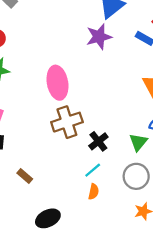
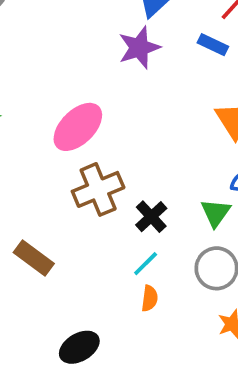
pink ellipse: (57, 83) -> (78, 127), turned 60
brown rectangle: (25, 176) -> (34, 258), moved, size x1.5

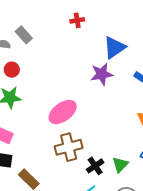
green triangle: (216, 213) -> (120, 165), moved

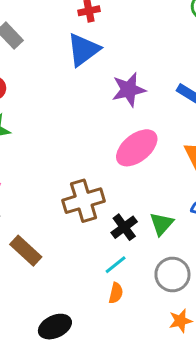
blue triangle: (114, 47) -> (83, 50), moved
pink ellipse: (63, 112) -> (137, 148), moved

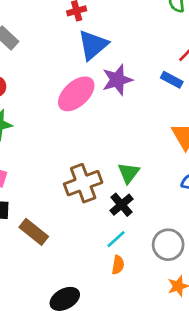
blue triangle: (83, 50) -> (93, 45), moved
pink ellipse: (137, 148) -> (76, 94), moved
green triangle: (161, 224) -> (129, 173), moved

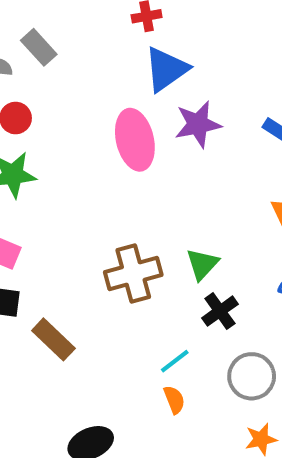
pink ellipse: (76, 94) -> (135, 140), turned -66
black cross: (122, 205) -> (220, 311), moved
orange semicircle: (118, 265) -> (174, 400), turned -36

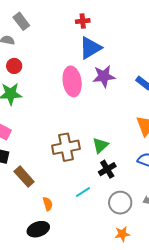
gray rectangle: (39, 47) -> (21, 21), moved
orange semicircle: (174, 400) -> (48, 204), moved

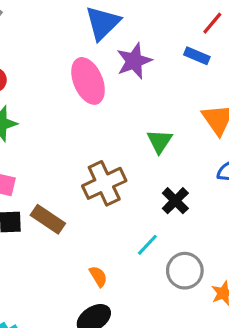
green triangle: (100, 145) -> (160, 141), moved
brown rectangle: (24, 177) -> (48, 219), moved
gray circle: (120, 203) -> (185, 271), moved

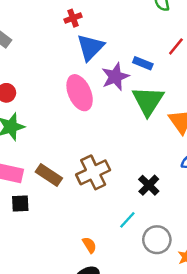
blue rectangle: (197, 56) -> (143, 63), moved
green triangle: (160, 141) -> (148, 101), moved, size x1.6
brown rectangle: (48, 219) -> (49, 175), moved

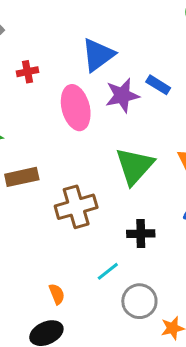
red cross: (73, 18) -> (27, 72), moved
green triangle: (148, 101) -> (134, 166), moved
brown rectangle: (49, 175) -> (22, 177), moved, turned -55
black cross: (149, 185) -> (141, 234), turned 35

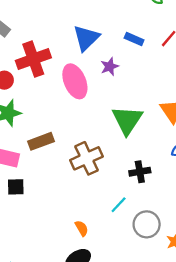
red cross: (27, 72) -> (33, 59), size x2.0
blue rectangle: (158, 85) -> (134, 39), moved
purple star: (122, 95) -> (110, 67), size x0.7

